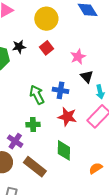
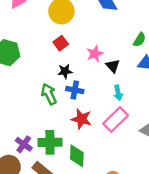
black star: (19, 47) -> (65, 71), moved
black triangle: (87, 77) -> (113, 66), moved
green cross: (33, 125) -> (50, 142), moved, size x1.5

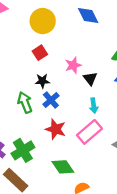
blue cross: (75, 90) -> (51, 100), turned 35
green cross: (50, 142) -> (23, 150), turned -35
green diamond: (77, 156) -> (63, 167), moved, turned -40

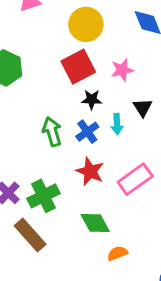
red square: (40, 53) -> (78, 67), size x1.6
pink star: (73, 65) -> (122, 70), moved
black star: (42, 81) -> (92, 100), moved
cyan arrow: (94, 106) -> (117, 124), moved

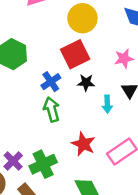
pink star: (122, 70) -> (124, 59), moved
blue cross: (87, 132) -> (51, 82), moved

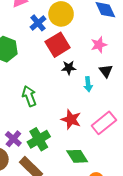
blue cross: (51, 82) -> (38, 23), moved
green arrow: (52, 109) -> (29, 96), moved

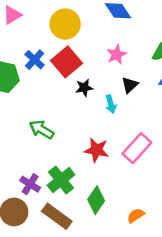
blue cross: (38, 23) -> (35, 60), moved
black triangle: (106, 71) -> (130, 85), turned 32
green arrow: (29, 96) -> (42, 129), turned -30
green diamond: (77, 156) -> (96, 200), moved, turned 75

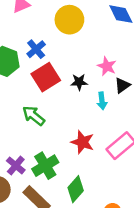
pink star: (116, 54) -> (107, 66), moved, turned -30
red square: (66, 62) -> (46, 77), moved

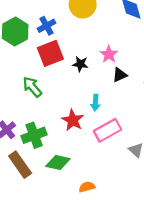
cyan arrow: (102, 101) -> (95, 103), moved
green diamond: (76, 189) -> (58, 162), turned 50

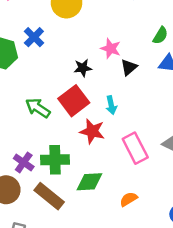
red square: (50, 53) -> (74, 101), moved
pink rectangle: (107, 130) -> (135, 148), moved, turned -72
green cross: (34, 135) -> (55, 160), turned 35

